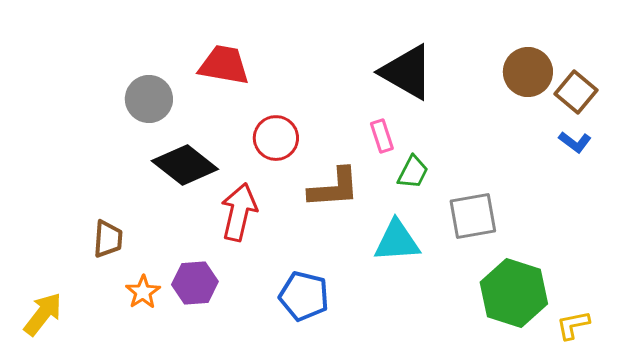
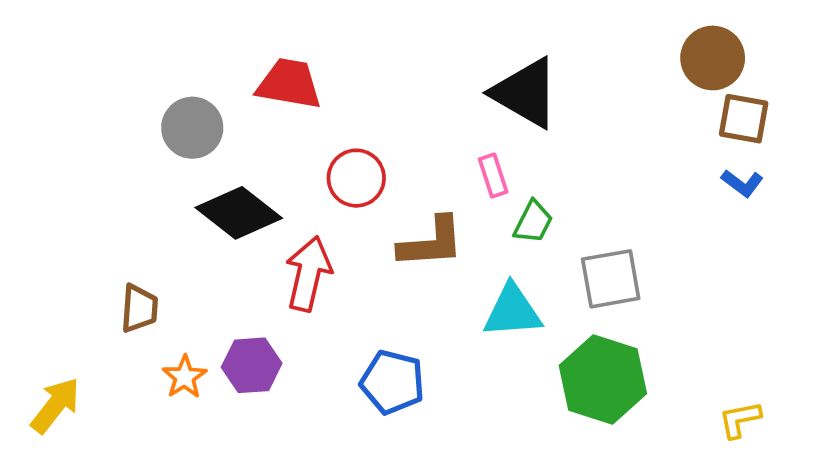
brown circle: (528, 72) -> (713, 58), moved
brown square: (576, 92) -> (744, 119), turned -30
green hexagon: (514, 293) -> (603, 380), moved

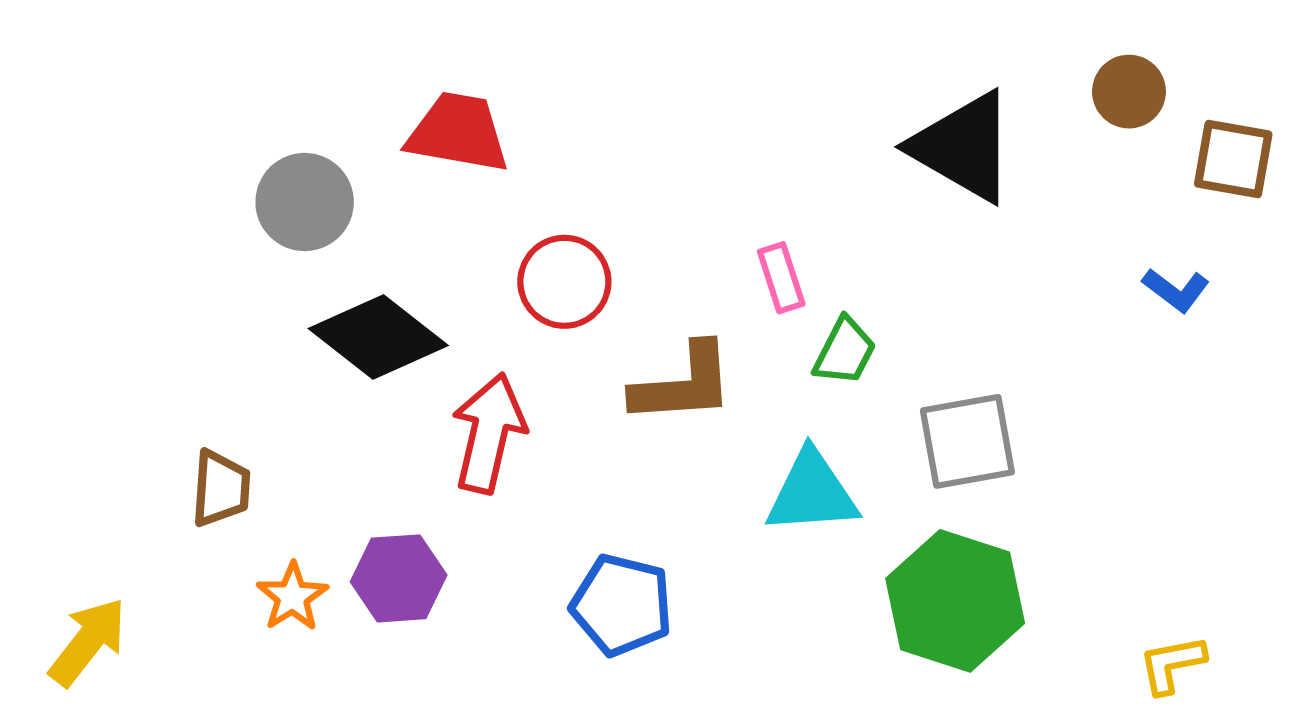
brown circle: (713, 58) -> (1129, 92), size x0.7
black triangle: (525, 93) -> (963, 147), moved
brown square: (744, 119) -> (1233, 159), moved

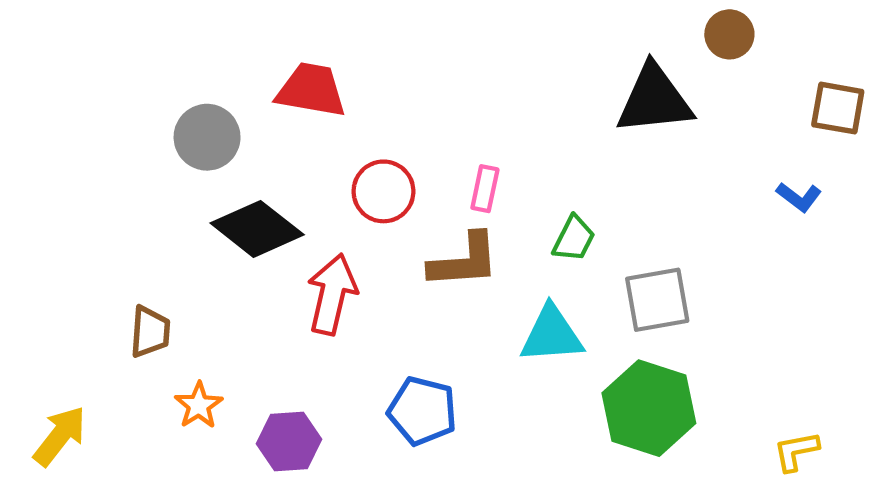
brown circle: (1129, 92) -> (729, 34), moved
black triangle: (963, 147) -> (654, 100), turned -36
pink rectangle: (781, 278) -> (485, 189), moved, turned 30
purple hexagon: (399, 578) -> (289, 441), moved

